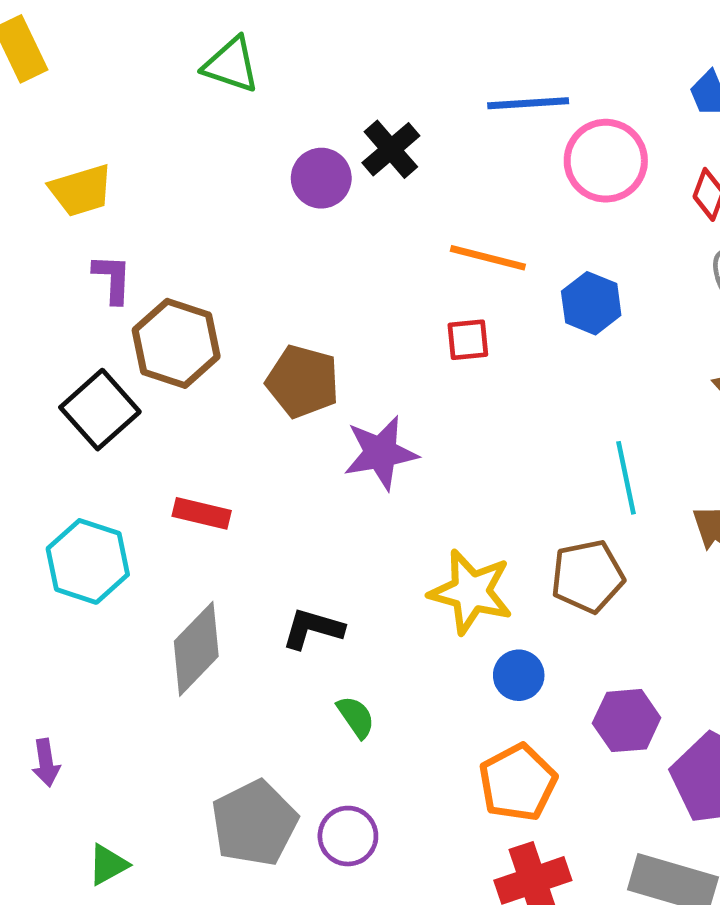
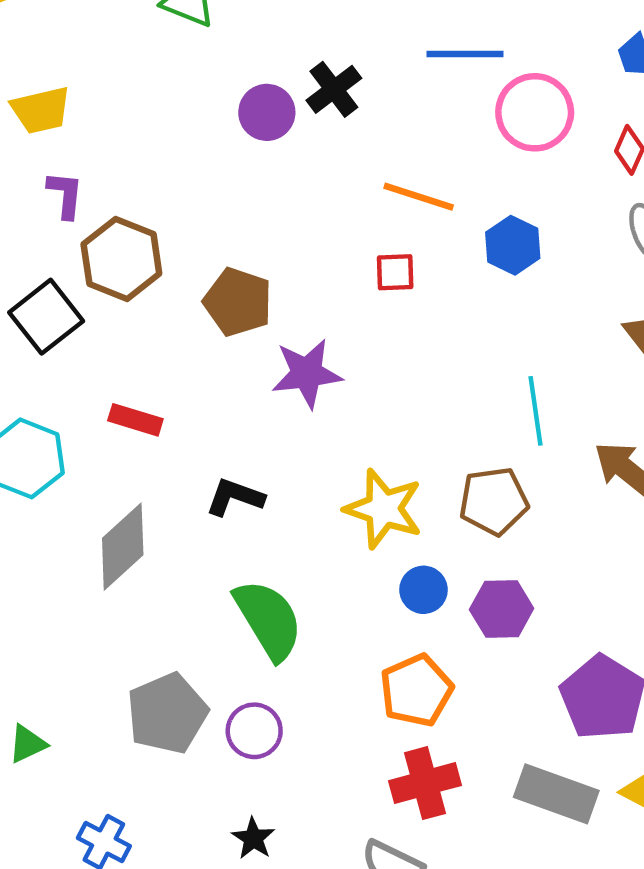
black L-shape: (313, 629) -> (235, 497), moved
green semicircle: (356, 717) -> (268, 620), size x2.0
purple hexagon: (627, 721) -> (502, 609), moved

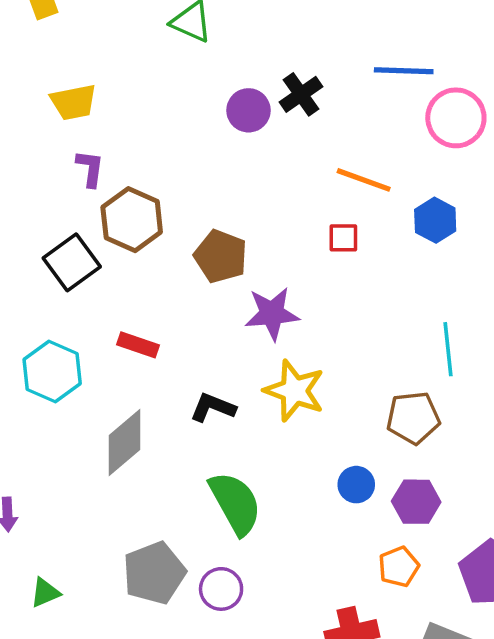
yellow star: (384, 509) -> (294, 391), moved
orange pentagon: (416, 690) -> (399, 567), moved, size x0.7

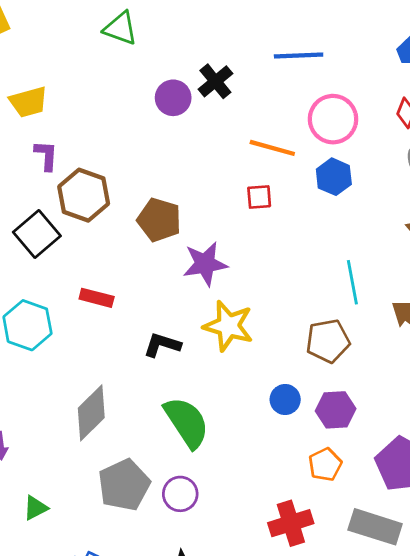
pink circle: (456, 118) -> (333, 119), moved
gray diamond: (125, 443) -> (91, 413), moved

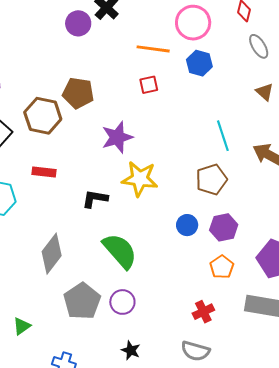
brown hexagon: (84, 195) -> (43, 116), moved
brown pentagon: (159, 220) -> (78, 93), moved
red cross: (291, 523) -> (203, 312), size x0.7

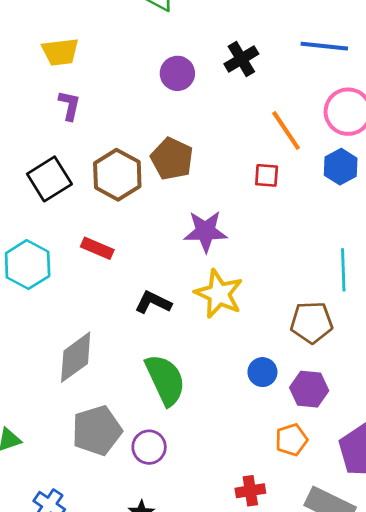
purple circle: (78, 23) -> (177, 73), moved
orange line: (153, 49) -> (286, 131), turned 32

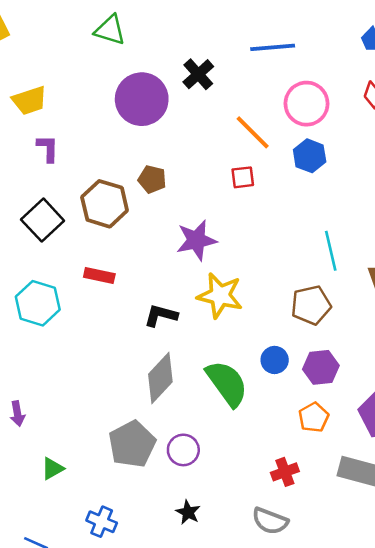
purple circle: (177, 73) -> (142, 99), size x1.6
brown pentagon: (172, 159) -> (152, 179), size x0.7
gray diamond: (76, 357) -> (160, 378), moved
green semicircle: (165, 380) -> (227, 383), moved

